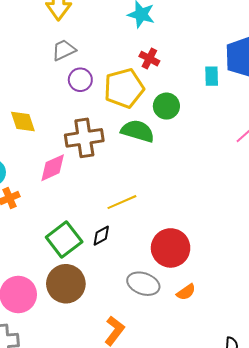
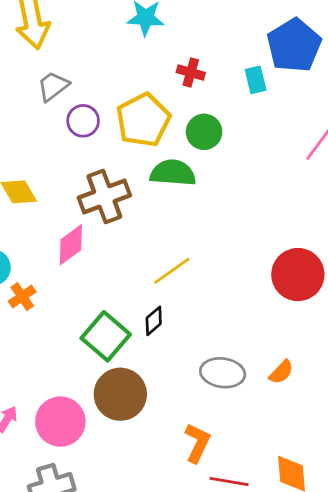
red cross: (149, 59) -> (191, 72), moved
red circle: (171, 248) -> (298, 275), moved

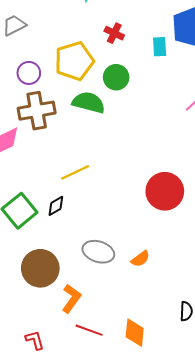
purple circle: (83, 121) -> (29, 73), moved
brown circle: (120, 394) -> (40, 268), moved

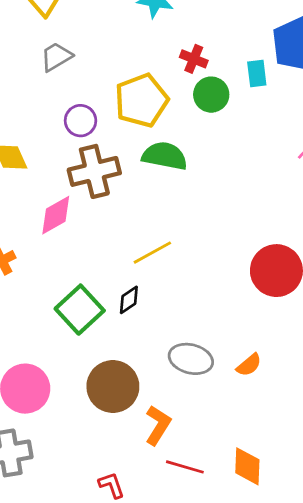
green circle: (116, 77) -> (211, 95), moved

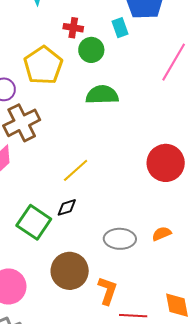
green semicircle: (165, 156) -> (102, 95), moved
black diamond: (129, 300) -> (67, 207), turned 30
orange semicircle: (249, 365) -> (162, 234), turned -150

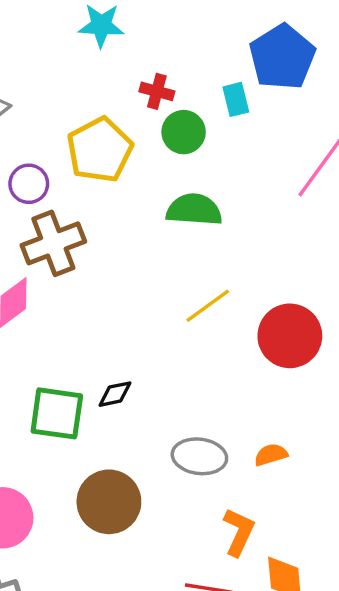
yellow line: (76, 170) -> (208, 306), moved
green square: (34, 222) -> (57, 413), turned -32
orange L-shape: (108, 291) -> (239, 532), moved

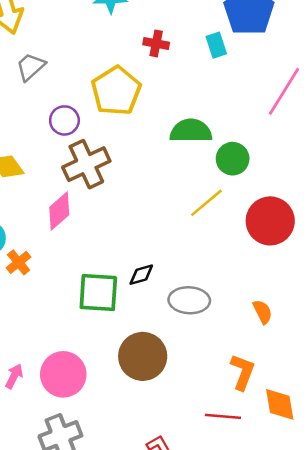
green circle: (184, 132) -> (233, 159), moved
orange semicircle: (271, 455) -> (262, 312), turned 85
gray ellipse: (199, 456) -> (189, 300), moved

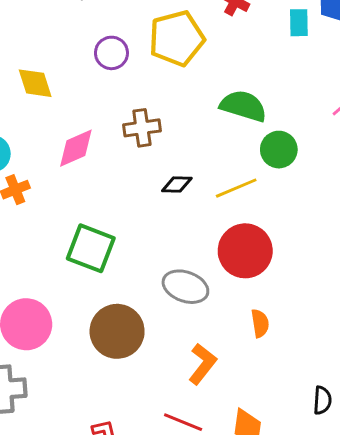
brown cross: (86, 164) -> (142, 128), moved, size x0.7
red circle: (270, 221) -> (245, 251), moved
black diamond: (141, 275) -> (177, 185), moved
orange L-shape: (243, 372) -> (202, 364), moved

